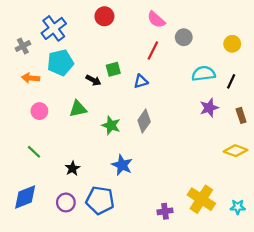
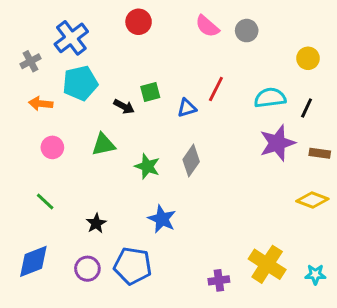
gray circle: (184, 37) -> (247, 31), moved
red line: (153, 50) -> (216, 89), moved
purple star: (209, 108) -> (277, 143), size x1.4
brown rectangle: (241, 115) -> (320, 153), turned -64

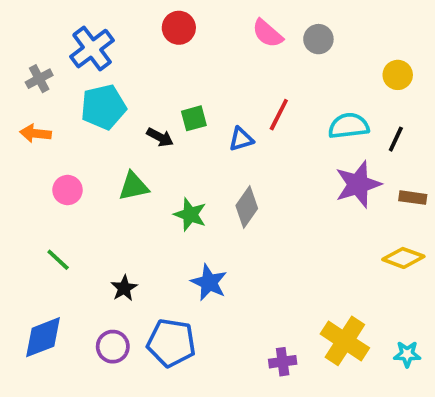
orange arrow: (41, 104) -> (35, 133), moved

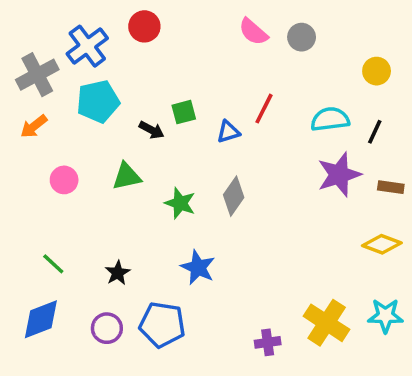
red circle: (179, 28) -> (144, 26), moved
gray cross: (39, 79) -> (37, 75), size x1.6
orange arrow: (35, 133) -> (34, 126), turned -44
green line: (58, 260) -> (53, 264), moved
cyan star: (407, 354) -> (385, 316), moved, size x1.4

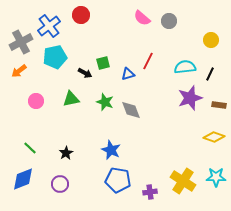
gray diamond: (234, 196) -> (131, 110), turned -55
green star: (180, 203) -> (105, 102), moved
blue pentagon: (162, 325) -> (118, 180), moved

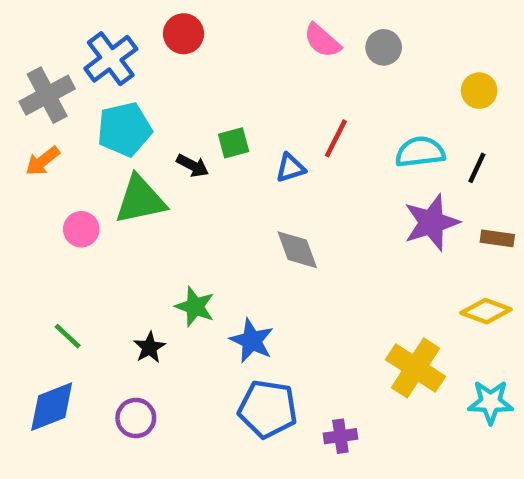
green triangle: (71, 99) -> (140, 200), moved, size x1.4
green star: (105, 102) -> (195, 307), moved
yellow cross: (183, 181) -> (415, 368), moved

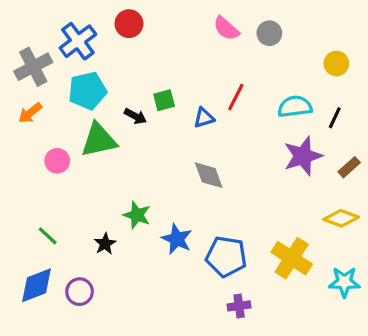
brown rectangle: (497, 238) -> (349, 167), turned -50
blue pentagon: (268, 409) -> (226, 257), moved
purple circle: (136, 418) -> (80, 292), moved

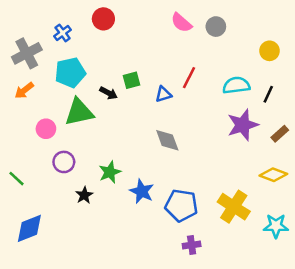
blue cross: (78, 41) -> (63, 33), size x0.6
green star: (137, 215) -> (110, 172), turned 30
green line: (48, 236) -> (17, 179), moved
purple circle: (80, 292) -> (64, 162), moved

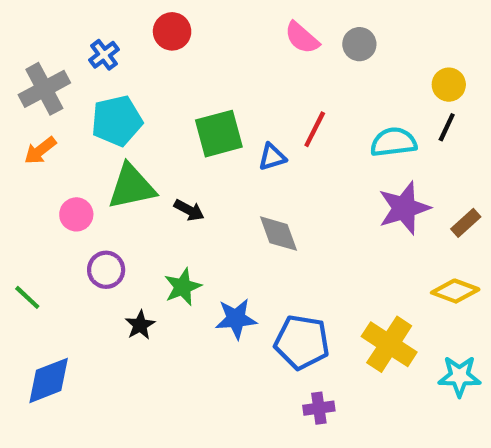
green square: (132, 80) -> (219, 134), size x1.6
black arrow: (109, 93) -> (189, 210), moved
black line: (268, 94) -> (447, 127), moved
blue star: (142, 191) -> (236, 319), turned -30

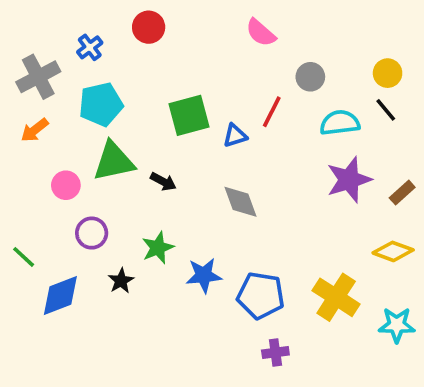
gray circle: (359, 44) -> (310, 77), moved
black line: (447, 127) -> (386, 110), turned -65
blue diamond: (49, 380) -> (60, 296), moved

